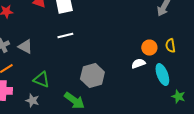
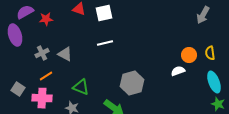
cyan ellipse: (162, 75) -> (214, 82), moved

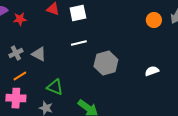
orange circle: (189, 55) -> (154, 20), moved
gray hexagon: (132, 83) -> (106, 63), moved

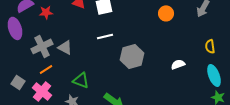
orange circle: (154, 20) -> (166, 13), moved
gray cross: (16, 53) -> (42, 46), size x1.5
pink cross: (16, 98) -> (42, 91), turned 36

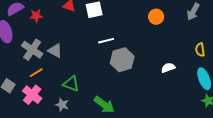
white line: (105, 36) -> (106, 41), moved
gray cross: (42, 46) -> (32, 50), turned -30

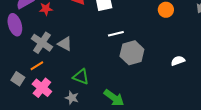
orange line: (36, 73) -> (37, 66), moved

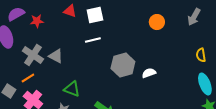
white line: (116, 34) -> (93, 40), moved
white semicircle: (178, 61) -> (149, 73), moved

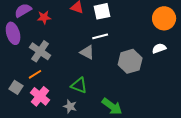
orange circle: (157, 22) -> (164, 18), size x1.5
gray triangle: (56, 56) -> (87, 52), moved
white semicircle: (149, 73) -> (159, 48), moved

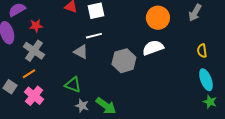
red star: (44, 17) -> (36, 26), moved
white semicircle: (159, 48) -> (153, 48), size x1.5
gray star: (70, 106) -> (82, 106), moved

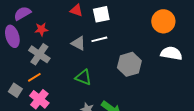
white semicircle: (153, 48) -> (171, 53), moved, turned 30
gray triangle: (81, 52) -> (78, 43), moved
green triangle: (73, 85) -> (83, 77), moved

